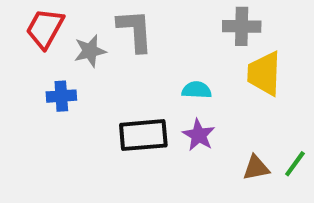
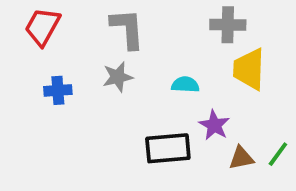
gray star: (90, 51) -> (118, 77), moved
black rectangle: (143, 135) -> (168, 148), moved
purple star: (199, 135) -> (214, 125), moved

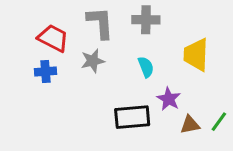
gray cross: (228, 25) -> (146, 20), moved
red trapezoid: (42, 27) -> (53, 38), moved, turned 88
cyan semicircle: (185, 85) -> (146, 67), turned 65

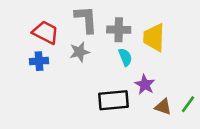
gray cross: (146, 20) -> (119, 30), moved
yellow trapezoid: (196, 55) -> (154, 38), moved
brown triangle: (190, 125) -> (163, 107), turned 30

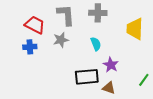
gray cross: (119, 30) -> (98, 13), moved
yellow trapezoid: (154, 38) -> (135, 29), moved
brown triangle: (163, 107) -> (109, 88), moved

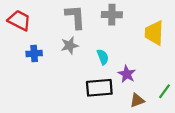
red trapezoid: (35, 25) -> (19, 20), moved
cyan semicircle: (96, 44) -> (103, 57), moved
brown triangle: (109, 88) -> (137, 100), moved, turned -40

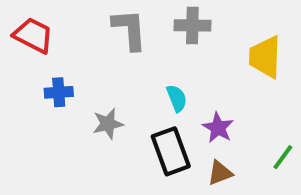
gray star: (70, 45) -> (108, 124), moved
black rectangle: (99, 88) -> (171, 151), turned 75
brown triangle: (137, 100) -> (220, 173), moved

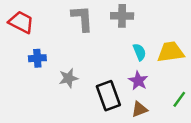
yellow trapezoid: (265, 57) -> (171, 52), moved, turned 80
cyan semicircle: (177, 98) -> (139, 52), moved

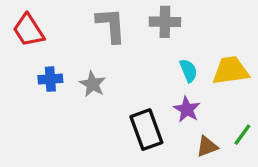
red trapezoid: (21, 22) -> (28, 30), turned -150
gray star: (68, 78) -> (92, 84), moved, turned -30
brown triangle: (139, 109) -> (207, 146), moved

